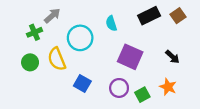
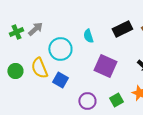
green cross: (34, 32) -> (16, 32), moved
blue square: (82, 84) -> (60, 80), moved
purple circle: (119, 88) -> (87, 101), moved

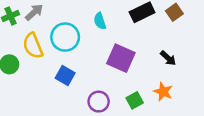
yellow semicircle: (39, 68) -> (33, 46), moved

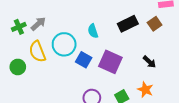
blue square: (65, 76) -> (84, 60), moved

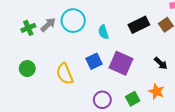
cyan circle: (64, 44) -> (73, 21), moved
yellow semicircle: (37, 52) -> (65, 74), moved
blue square: (84, 60) -> (94, 61), turned 35

